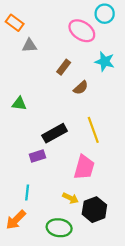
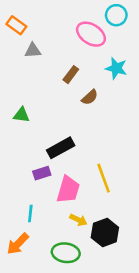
yellow line: (93, 130) -> (104, 178), moved
pink trapezoid: (84, 167) -> (68, 190), moved

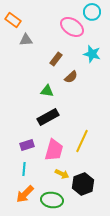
green triangle: (21, 115) -> (47, 91), moved
purple rectangle: (42, 173) -> (27, 145), moved
yellow line: (104, 178) -> (82, 141), turned 45
orange arrow: (18, 244) -> (25, 194), moved

